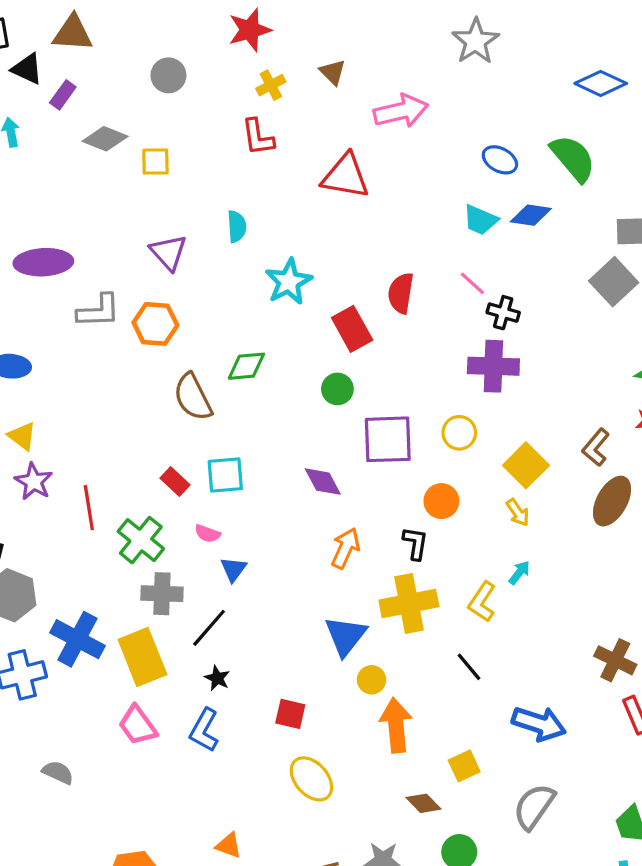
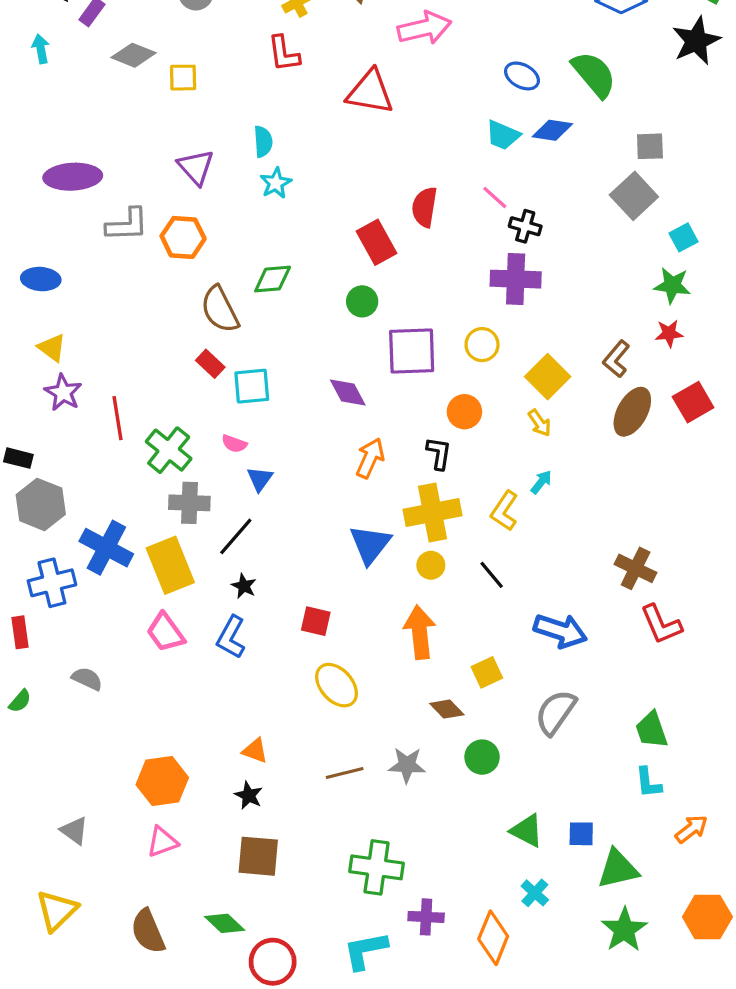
cyan star: (289, 282) -> (276, 183), moved, size x0.7
red rectangle: (175, 482) -> (210, 364), moved
yellow circle: (372, 680) -> (431, 565), moved

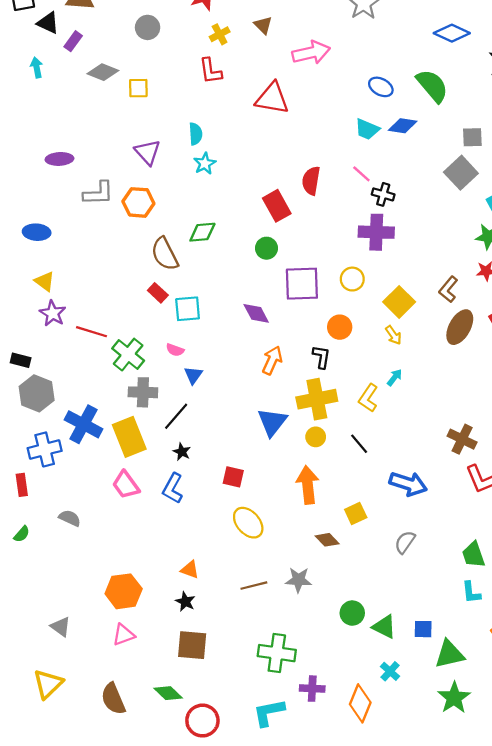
purple ellipse: (73, 177) -> (59, 159), size x0.7
red line: (118, 418) -> (91, 332), turned -64
gray semicircle: (556, 712) -> (405, 542), size x0.7
green circle: (482, 757) -> (352, 613), moved

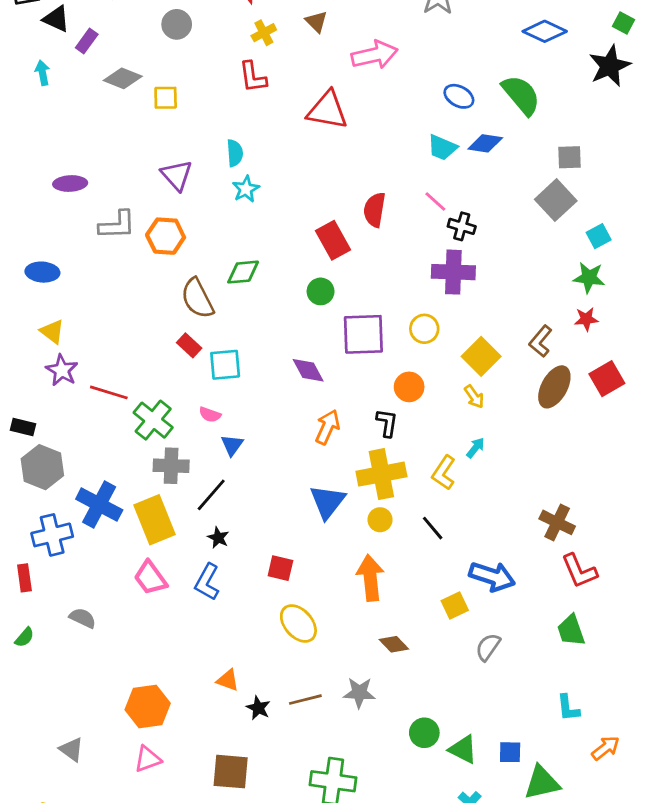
yellow square: (356, 514) -> (455, 605), moved
green trapezoid: (473, 555) -> (571, 630), moved
black star: (185, 602) -> (258, 708), moved

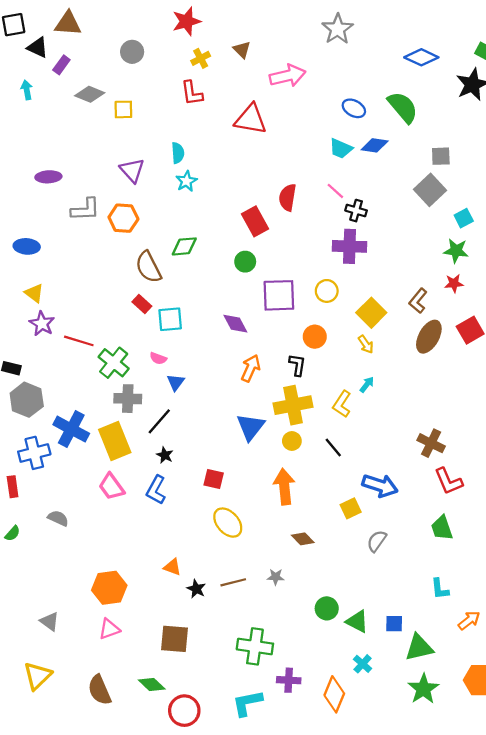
gray star: (359, 693) -> (276, 577), size x0.7

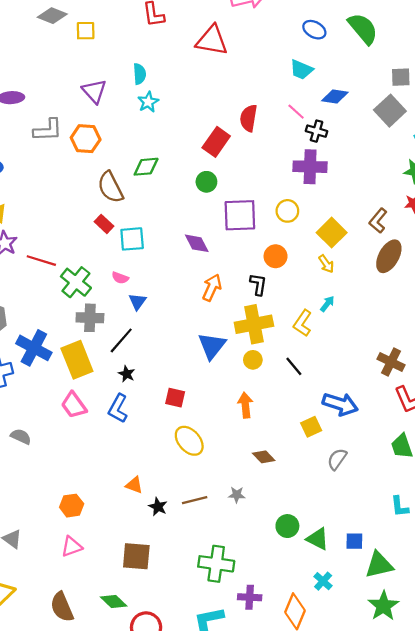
blue diamond: (375, 145) -> (335, 97), moved
red rectangle: (255, 221) -> (216, 142), turned 64
orange arrow: (284, 487) -> (245, 405), size x0.7
orange hexagon: (109, 588) -> (72, 506), size x0.7

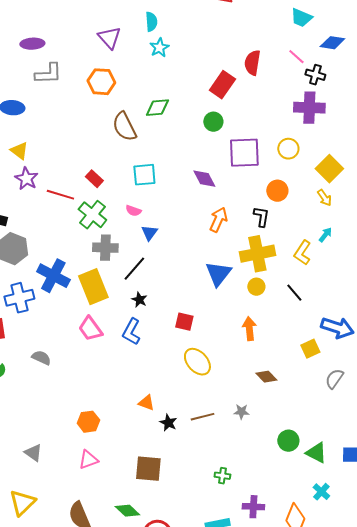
gray L-shape: (48, 130) -> (48, 74), moved
red rectangle: (104, 224) -> (94, 179), moved
green cross: (216, 564) -> (222, 476), size x0.5

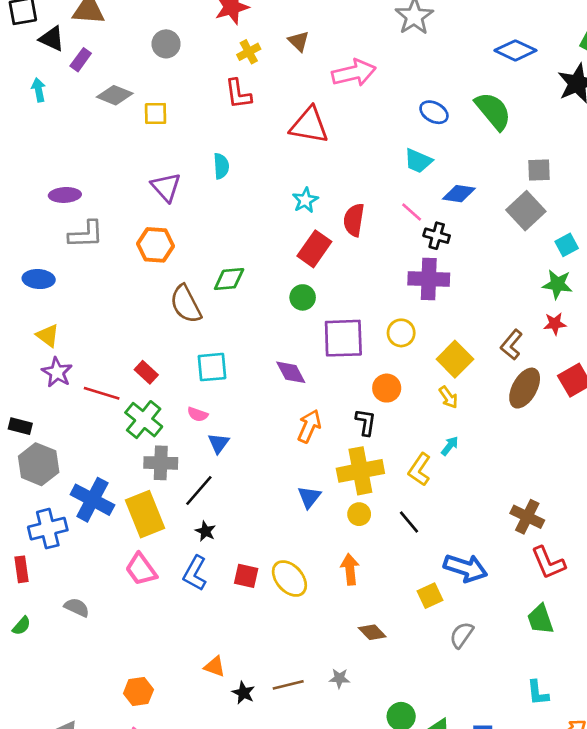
cyan star: (159, 48) -> (305, 200), moved
blue triangle: (218, 274) -> (309, 497), size x0.7
red square: (184, 322) -> (246, 576), moved
yellow ellipse: (197, 362) -> (289, 579), moved

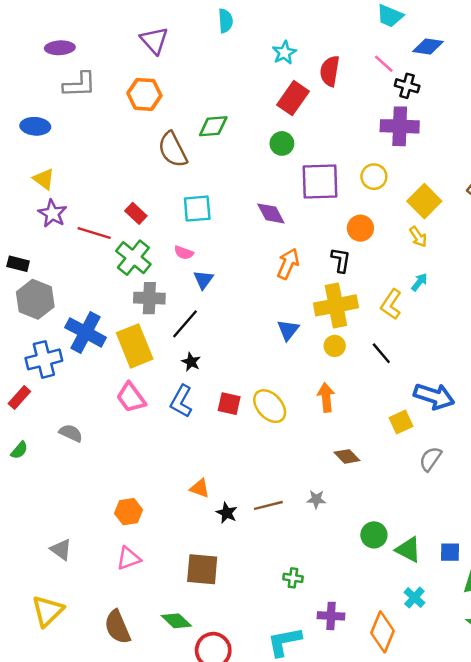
cyan semicircle: (221, 166) -> (225, 21), moved
red rectangle: (22, 569) -> (19, 397), turned 50

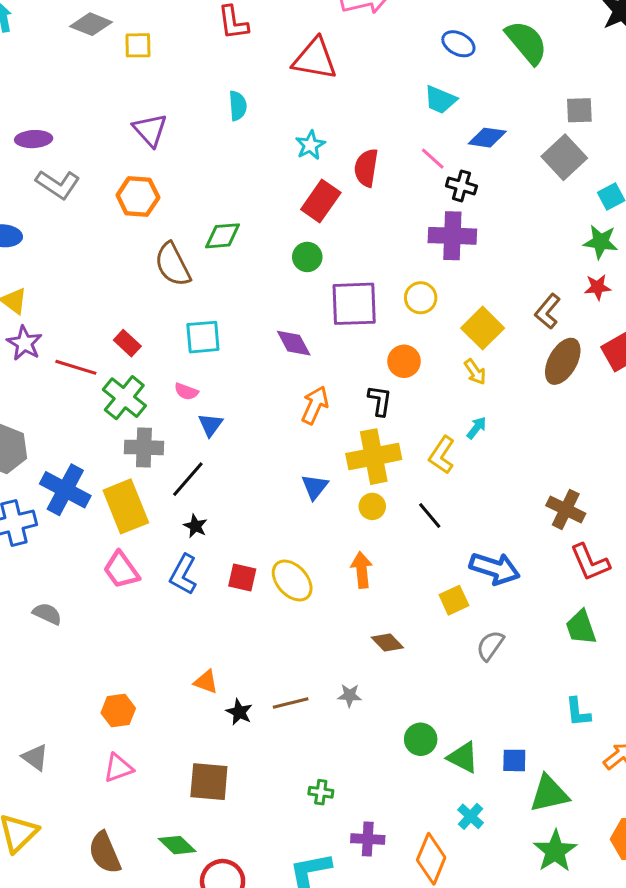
gray L-shape: (79, 85) -> (58, 184), turned 36

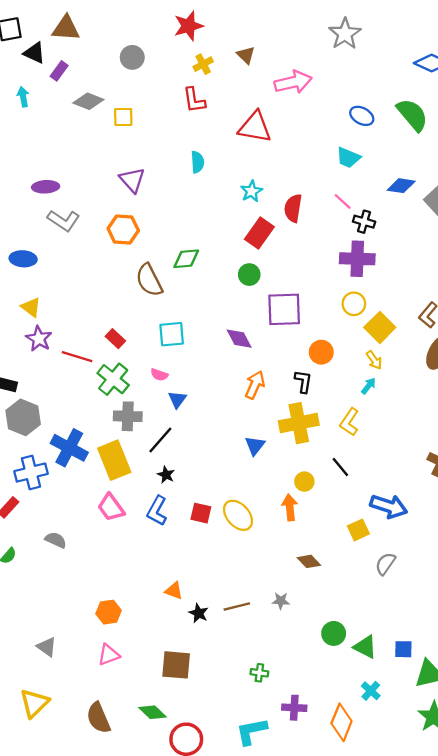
blue diamond: (487, 138) -> (401, 186), moved
yellow circle: (421, 298) -> (354, 304), moved
cyan arrow: (477, 428) -> (369, 386), moved
yellow circle: (372, 506) -> (304, 482), moved

